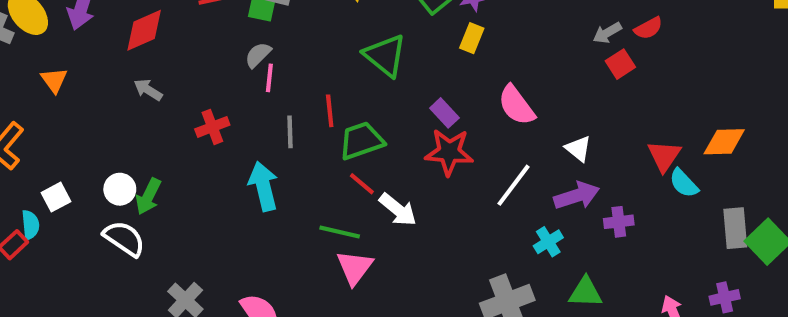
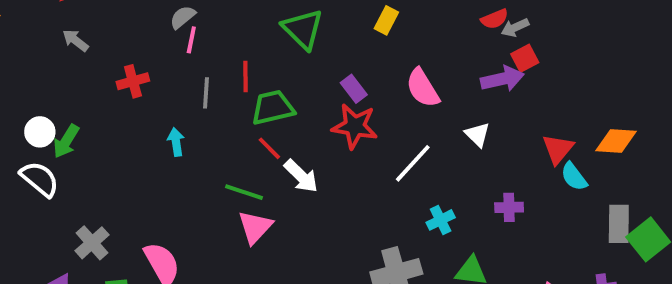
red semicircle: (648, 28) -> (495, 19), moved
cyan arrow: (263, 186) -> (176, 142), size x0.6
purple arrow: (577, 196) -> (502, 79), moved

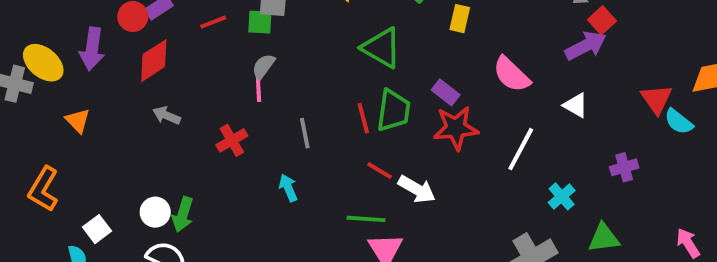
pink line: (191, 40) -> (258, 88), moved
red line: (245, 76) -> (363, 118), moved
green trapezoid: (273, 108) -> (393, 110), moved, turned 126

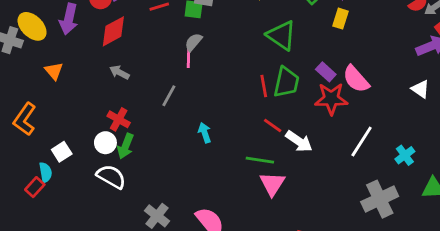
pink semicircle: (511, 74) -> (356, 79), moved
gray line: (305, 133) -> (169, 96), moved, turned 35
red cross: (232, 140) -> (119, 119), moved, turned -35
white line: (521, 149) -> (362, 141), moved

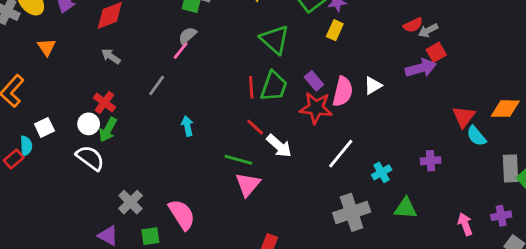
pink line: (189, 58) -> (181, 51), turned 30
pink semicircle: (356, 79) -> (343, 92), turned -132
white triangle: (420, 89) -> (373, 85), moved, turned 48

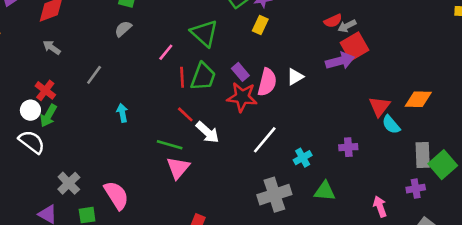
pink line: (181, 51) -> (166, 52), moved
red square: (436, 52) -> (354, 46), size x1.5
purple cross: (501, 216) -> (416, 189), moved

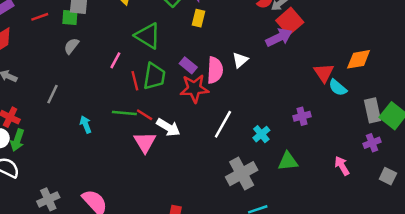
green line: (170, 145) -> (124, 113), moved
pink triangle: (178, 168) -> (145, 142), moved
gray cross: (69, 183) -> (48, 199), turned 30

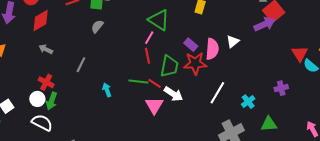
pink line: (115, 60) -> (149, 38), moved
green trapezoid: (154, 76) -> (169, 66), moved

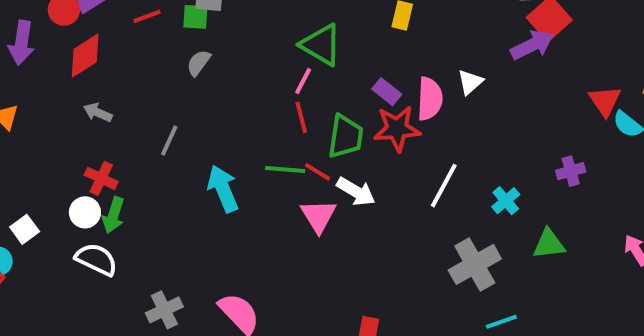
cyan arrow: (107, 90) -> (223, 189), size x1.6

